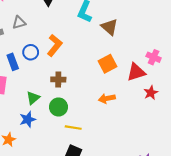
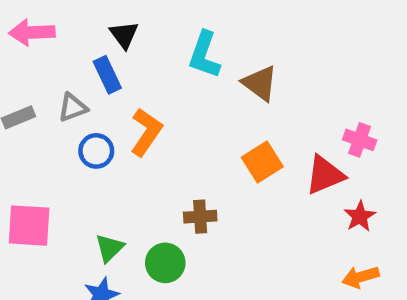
gray triangle: (19, 22) -> (73, 108), moved
blue rectangle: (13, 62) -> (107, 75), moved
brown cross: (58, 80) -> (200, 217), moved
orange arrow: (107, 99) -> (360, 277), moved

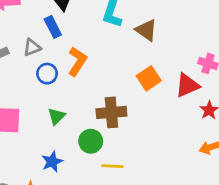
brown cross: (200, 217) -> (111, 112), size x1.5
green triangle: (109, 248) -> (56, 116), moved

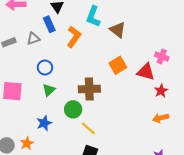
orange L-shape: (77, 61) -> (74, 37), moved
blue circle: (47, 74) -> (45, 68), moved
red triangle: (187, 85) -> (146, 72), turned 36
yellow line: (113, 166) -> (88, 128), turned 35

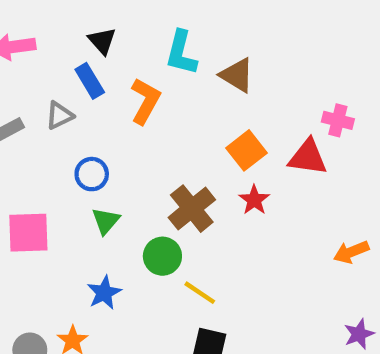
brown cross: (89, 89) -> (192, 209), turned -30
red star: (161, 91) -> (254, 200), moved

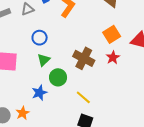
brown cross: (192, 209) -> (84, 58), turned -30
green circle: (162, 256) -> (58, 77), moved

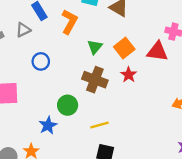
green triangle: (44, 60) -> (95, 47), moved
yellow line: (83, 97) -> (100, 125), turned -49

